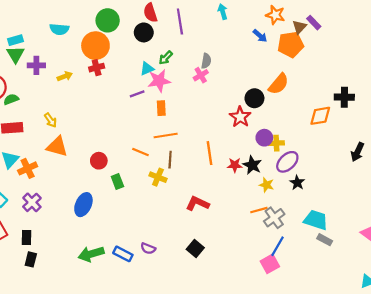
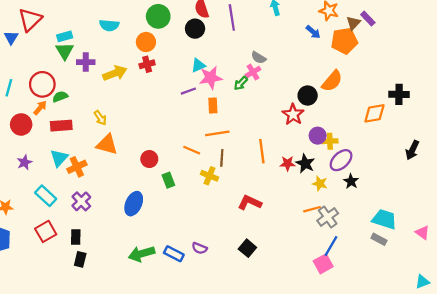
orange circle: (95, 46) -> (146, 42), size x0.7
green arrow: (166, 58) -> (241, 83), moved
gray semicircle: (206, 61) -> (259, 58), turned 112
yellow arrow: (65, 76) -> (115, 73), size x1.5
cyan trapezoid: (316, 220) -> (384, 219), moved

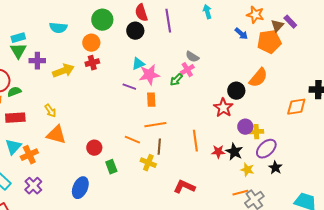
purple line: (188, 91) -> (129, 87), turned 40

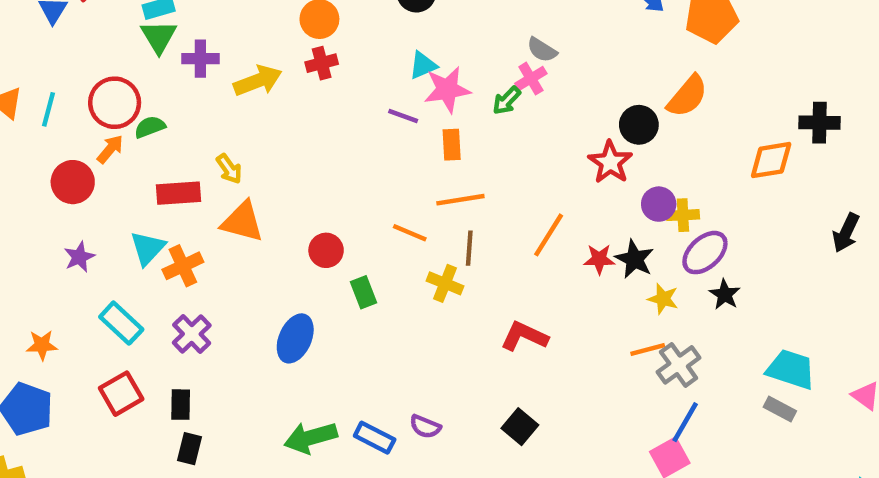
red rectangle: (15, 118) -> (178, 193), moved
orange line: (195, 141) -> (549, 235), turned 40

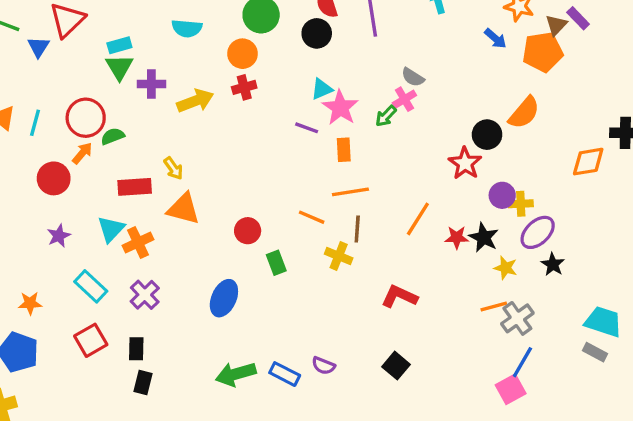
pink star: (447, 90) -> (340, 108), turned -30

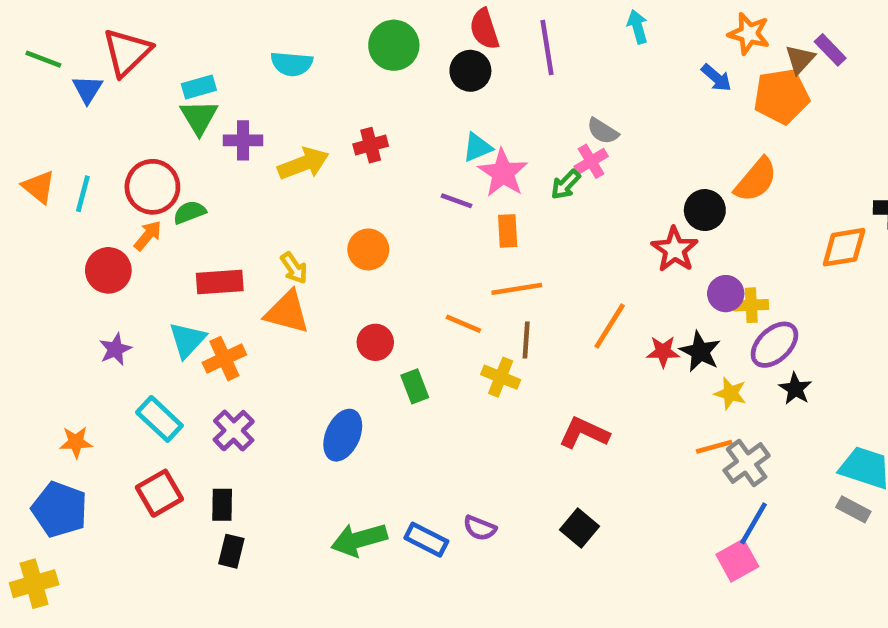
orange circle: (243, 54) -> (368, 249), moved
yellow arrow: (173, 168) -> (294, 268), moved

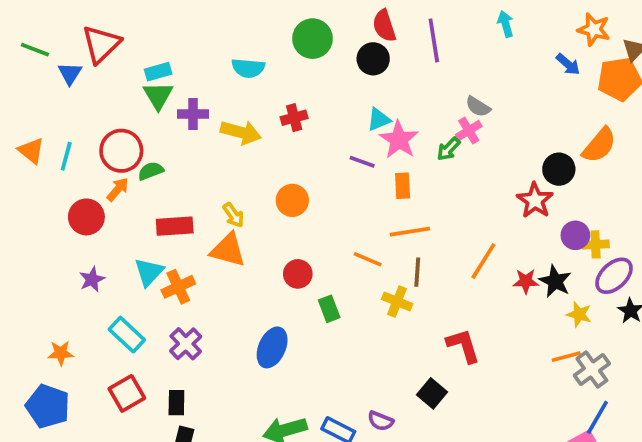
cyan semicircle: (292, 64) -> (248, 68), moved
yellow arrow: (303, 164) -> (241, 132), turned 36
red L-shape: (584, 433) -> (463, 346), turned 48
black square: (579, 528) -> (432, 393), moved

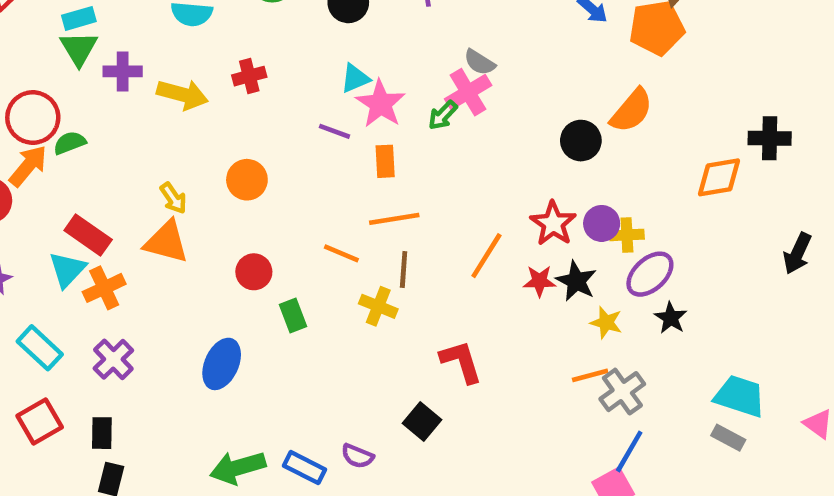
pink cross: (469, 131) -> (468, 92), size x1.4
orange arrow: (118, 189) -> (28, 166), size x1.4
red star: (535, 200) -> (553, 223), moved
red rectangle: (175, 226) -> (88, 235), moved, turned 39

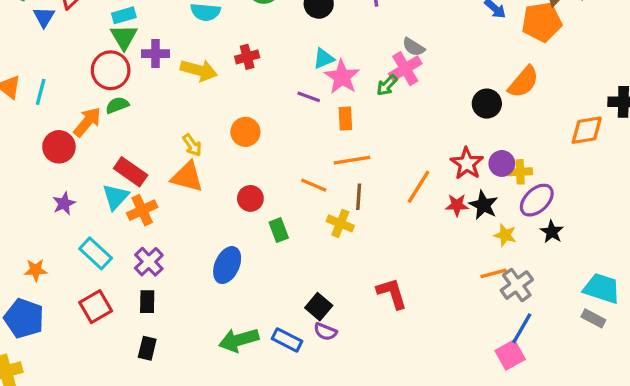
red circle: (33, 118) -> (111, 70), moved
red L-shape: (461, 362) -> (392, 293), moved
black square: (422, 422) -> (319, 307), moved
black rectangle: (102, 433) -> (147, 302), moved

